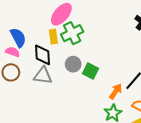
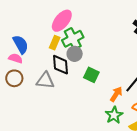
yellow rectangle: (53, 37) -> (55, 43), turned 32
black diamond: (42, 55) -> (60, 65), moved
gray circle: (73, 64) -> (75, 54), moved

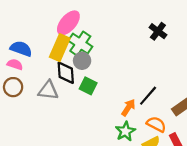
green cross: (73, 39) -> (80, 44), turned -30
yellow rectangle: (55, 43) -> (60, 48), size x1.6
blue semicircle: (21, 44) -> (21, 49), turned -42
green square: (91, 75) -> (88, 86), moved

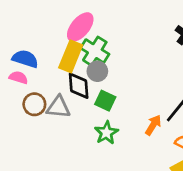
brown circle: (13, 87) -> (34, 104), moved
green star: (125, 131) -> (106, 133), moved

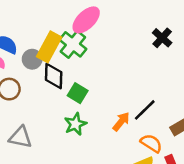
pink ellipse: (80, 27) -> (86, 20), moved
gray circle: (97, 71) -> (32, 59), moved
gray triangle: (58, 107) -> (21, 137), moved

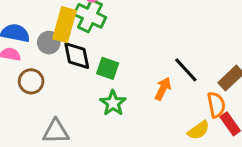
black line: (145, 110) -> (186, 70), turned -75
orange semicircle: (151, 143) -> (216, 105), moved, turned 60

